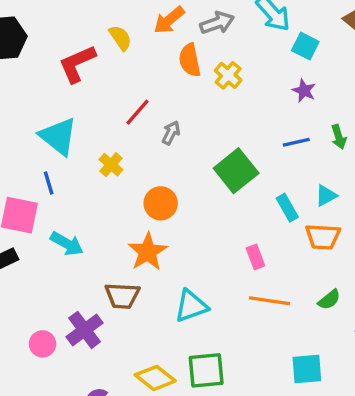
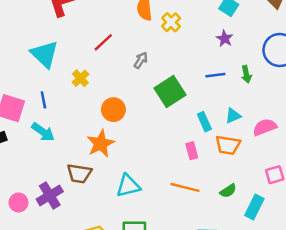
gray arrow: (171, 133) -> (141, 60), moved
blue line: (49, 183) -> (43, 100), moved
pink rectangle: (255, 257) -> (192, 151), moved

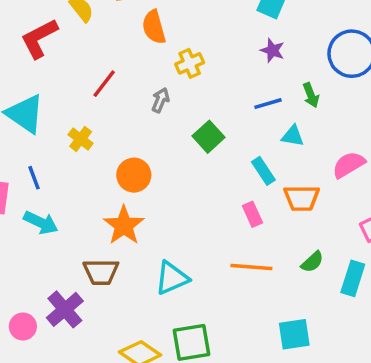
yellow cross: (171, 22) -> (190, 63), moved, turned 30
green square: (170, 91) -> (209, 137), size x0.7
cyan triangle: (233, 116) -> (293, 136), moved, turned 42

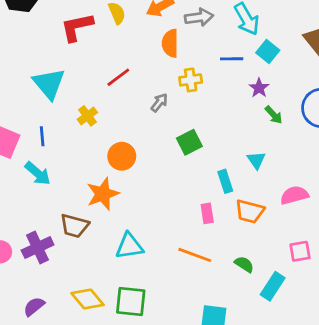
green arrow: (311, 95) -> (274, 115), moved, turned -36
blue line: (268, 104) -> (232, 59), moved
cyan triangle: (293, 136) -> (256, 160), turned 30
green semicircle: (312, 262) -> (244, 264), turned -120

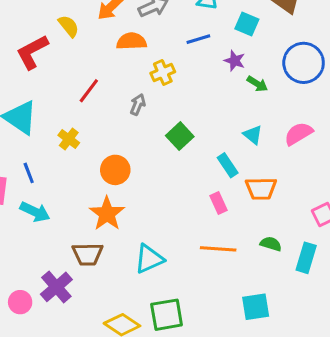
orange semicircle: (170, 43) -> (132, 41), turned 104
cyan square: (268, 51) -> (247, 24), moved
pink semicircle: (294, 195) -> (298, 134), moved

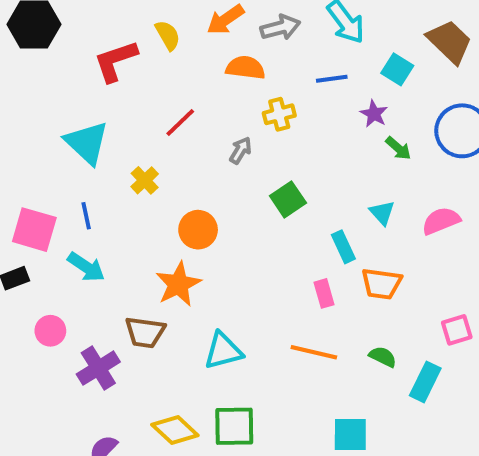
pink circle: (20, 302) -> (50, 331), moved

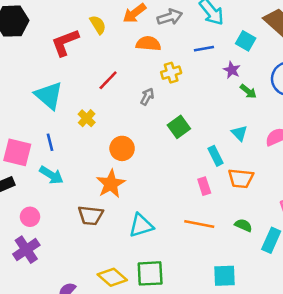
purple cross: (98, 368) -> (26, 250), moved

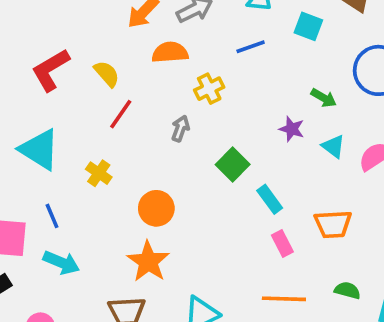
yellow semicircle: (98, 25) -> (107, 74), moved
purple star: (232, 70) -> (292, 129), moved
cyan triangle: (239, 133) -> (333, 146), moved
cyan rectangle: (215, 156) -> (270, 199), moved

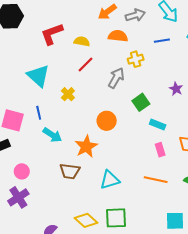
yellow semicircle: (107, 74) -> (82, 41), turned -49
gray arrow: (180, 128) -> (116, 78), size x1.5
cyan rectangle: (270, 199) -> (158, 125), turned -42
orange circle: (156, 208) -> (107, 121), moved
cyan arrow: (61, 263) -> (52, 135), moved

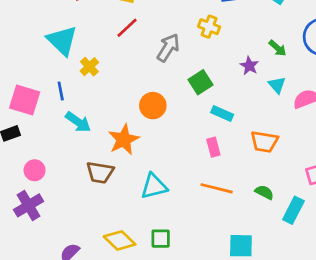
yellow cross: (136, 59) -> (209, 27), moved, turned 35
yellow cross: (68, 94) -> (89, 67), moved
pink rectangle: (160, 150) -> (213, 147), moved
green square: (116, 218) -> (161, 239), size x0.7

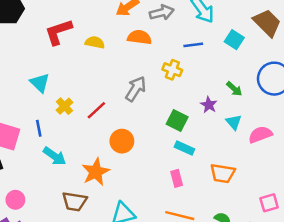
red line: (127, 28) -> (96, 110), moved
cyan triangle: (62, 41) -> (40, 83), size x0.7
green square: (201, 82) -> (177, 120), moved, turned -30

